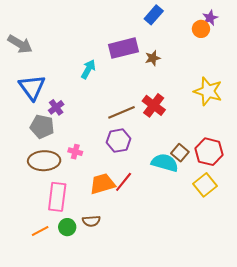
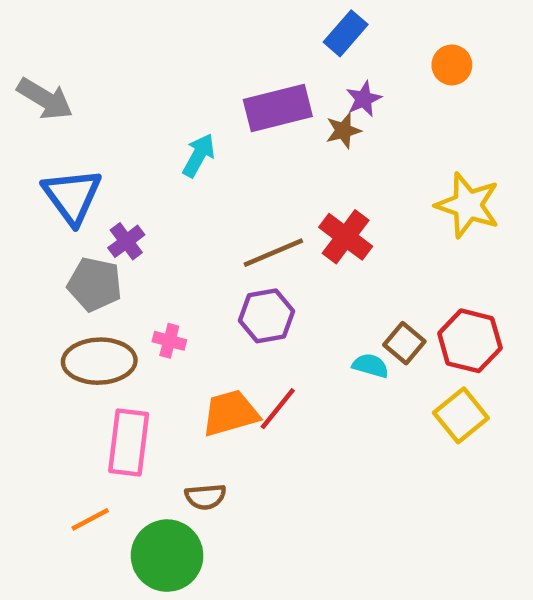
purple star: (210, 18) -> (364, 99), moved
cyan semicircle: (165, 163) -> (370, 366), size x0.6
green circle: (67, 227) -> (167, 556), moved, size x1.8

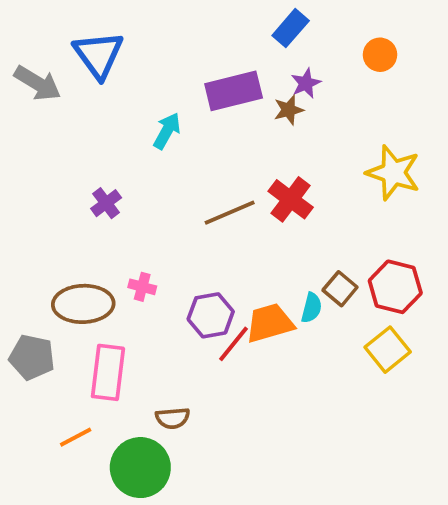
blue triangle: (72, 196) -> (98, 55), moved
gray pentagon: (95, 284) -> (32, 357), moved
purple hexagon: (266, 316) -> (211, 315), moved
cyan semicircle: (370, 366) -> (312, 308), turned 88
orange trapezoid: (230, 413) -> (270, 323), moved

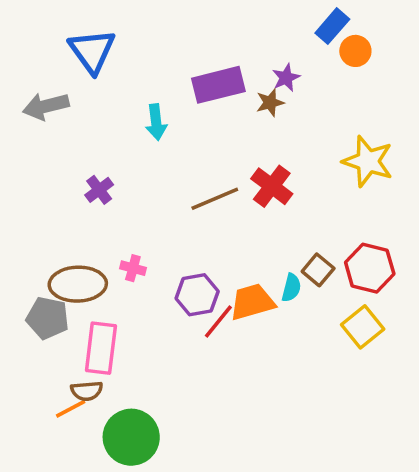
blue rectangle: (291, 28) -> (332, 26), moved
gray arrow: (38, 83) -> (46, 106), moved, turned 135
cyan arrow: (167, 131) -> (156, 122), turned 144
gray pentagon: (32, 357) -> (48, 318), moved
brown semicircle: (173, 418) -> (87, 391), moved

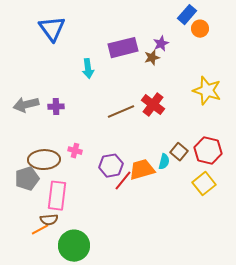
gray arrow: (46, 106) -> (26, 105), moved
purple cross: (99, 190) -> (56, 107), turned 35
gray pentagon: (48, 318) -> (27, 179), turned -30

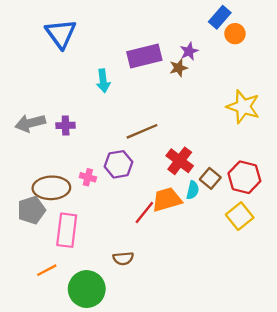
red cross: (153, 105) -> (180, 161), moved
purple hexagon: (111, 166) -> (118, 164), moved
brown semicircle: (49, 220) -> (123, 258), moved

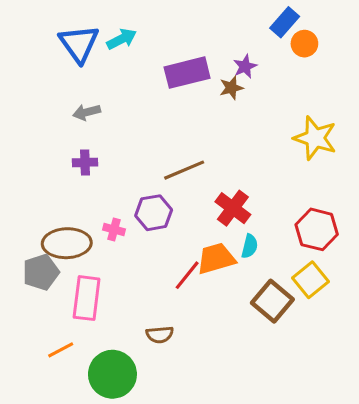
cyan arrow: (103, 81) -> (122, 39), moved, turned -110
gray arrow: (30, 123) -> (87, 112), moved, size x0.7
brown square: (210, 178) -> (272, 301), moved, size x1.5

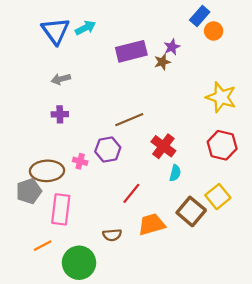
red hexagon: (317, 229) -> (222, 145), moved
orange trapezoid: (216, 258) -> (152, 224), moved

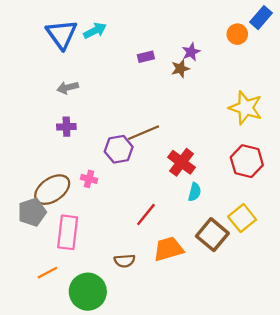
blue rectangle: (200, 16) -> (261, 18), moved
purple rectangle: (131, 51) -> (146, 57), size x0.5
purple hexagon: (108, 150) -> (119, 149), moved
brown ellipse: (47, 171) -> (52, 190), turned -32

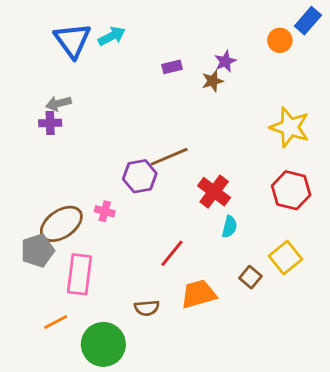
gray arrow: (68, 88) -> (59, 103), moved
purple cross: (66, 127) -> (50, 123), moved
brown square: (212, 235) -> (250, 277), size x0.6

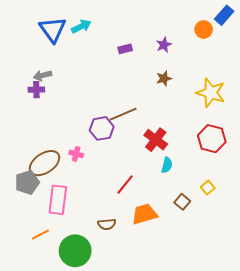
brown star: (213, 81) -> (164, 78), moved
yellow square: (286, 258) -> (208, 188), size x0.6

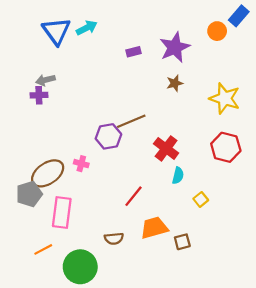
purple star: (164, 45) -> (175, 47), size x1.8
yellow square: (208, 188) -> (201, 199), moved
brown square: (182, 202) -> (182, 242), moved, turned 35

